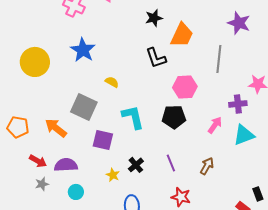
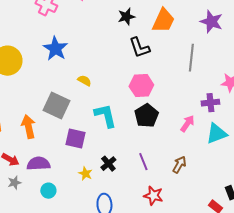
orange trapezoid: (182, 35) -> (163, 21), moved
black L-shape: (156, 58) -> (139, 48), moved
pink hexagon: (185, 87) -> (141, 86), moved
black pentagon: (174, 117) -> (146, 116), turned -30
orange arrow: (56, 128) -> (28, 127), turned 40

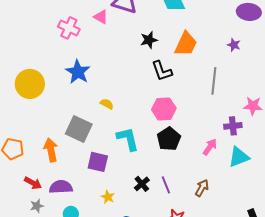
purple star: (211, 22) -> (234, 45), size x0.6
black cross: (108, 164) -> (142, 184), moved

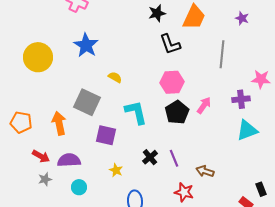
pink arrow: (210, 147) -> (204, 105), moved
brown arrow: (202, 188) -> (205, 171), moved, turned -102

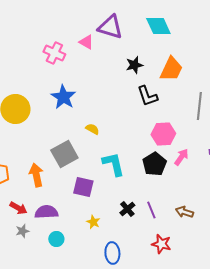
pink hexagon: (172, 82) -> (163, 134), moved
gray square: (87, 102) -> (64, 154), turned 36
brown arrow: (205, 171) -> (184, 212), moved

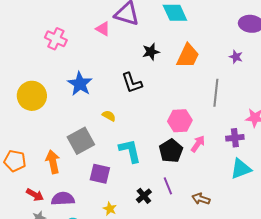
pink cross: (54, 53) -> (56, 39), moved
black L-shape: (147, 96) -> (132, 83), moved
purple line: (151, 210) -> (168, 186), moved

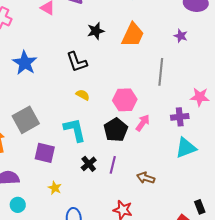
yellow semicircle: (109, 116) -> (83, 95), moved
purple line: (168, 186) -> (113, 165), turned 36
black cross: (144, 196) -> (89, 164), moved

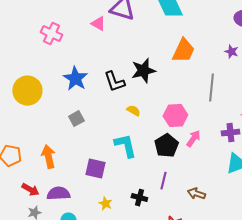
black star: (96, 31) -> (143, 71), moved, size x1.4
black L-shape: (77, 62) -> (114, 82), moved
gray square: (26, 120) -> (76, 119), moved, size x0.6
black cross: (89, 164) -> (139, 198), moved, turned -35

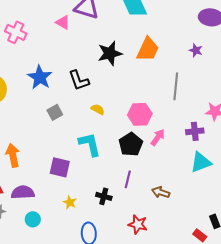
black star: (143, 71) -> (110, 53), moved
gray square: (76, 119) -> (55, 112), moved

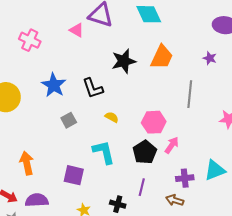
purple cross: (195, 131) -> (185, 178), moved

